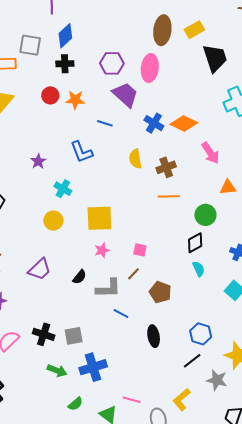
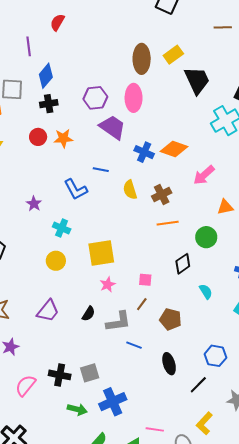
blue line: (105, 123) -> (101, 170), moved
pink arrow: (210, 153) -> (204, 175), turned 90
black diamond: (195, 243) -> (183, 264), moved
black line: (192, 361) -> (198, 385), moved

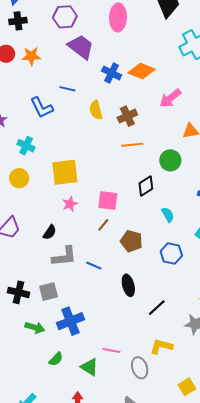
pink ellipse: (134, 98) -> (118, 17), moved
pink square: (145, 280) -> (108, 200), size x1.5
gray L-shape: (118, 322) -> (64, 256), moved
blue hexagon: (215, 356) -> (171, 254), moved
yellow L-shape: (204, 423) -> (161, 346), turned 60

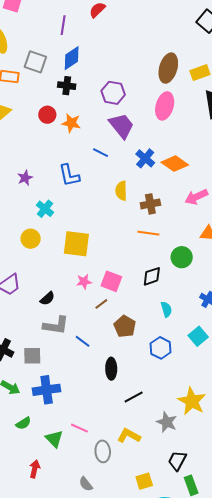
blue line: (67, 89) -> (101, 153), moved
pink star: (70, 204) -> (84, 282), moved

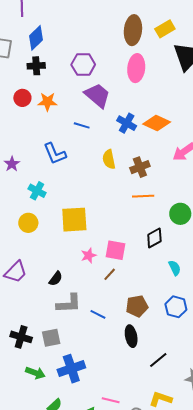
brown pentagon: (125, 326) -> (137, 306), moved, turned -30

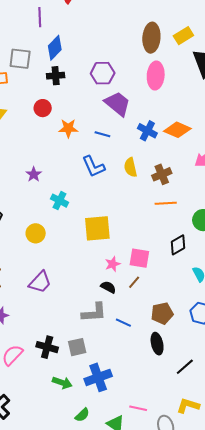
orange star: (47, 102) -> (68, 128), moved
blue L-shape: (55, 154) -> (93, 166), moved
yellow circle: (28, 223) -> (36, 233), moved
black semicircle: (56, 279) -> (108, 287), moved, turned -98

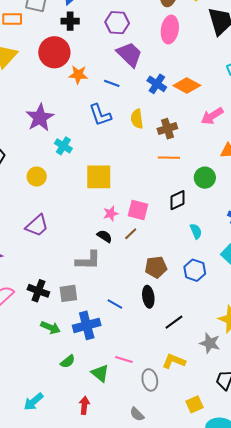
red circle: (43, 108) -> (54, 52), size x1.8
purple star: (34, 174) -> (40, 118), size x1.8
blue line: (123, 323) -> (115, 304), moved

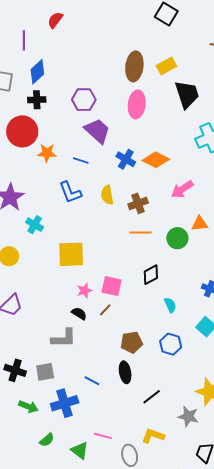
green circle: (205, 178) -> (177, 238), moved

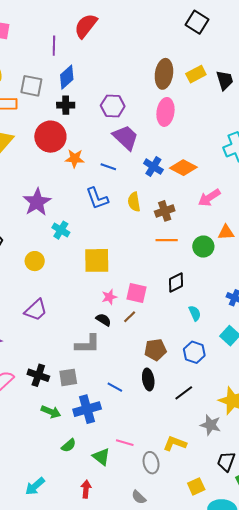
red semicircle: (55, 20) -> (86, 26), size x1.5
black trapezoid: (187, 94) -> (225, 80), moved, size x0.7
black line: (152, 397) -> (184, 393), moved

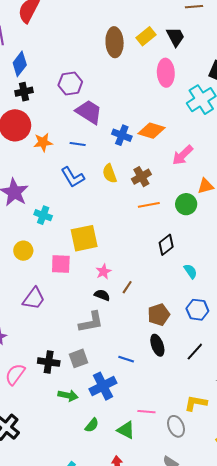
pink ellipse: (165, 112) -> (166, 73), moved
pink square: (137, 293) -> (61, 264), moved

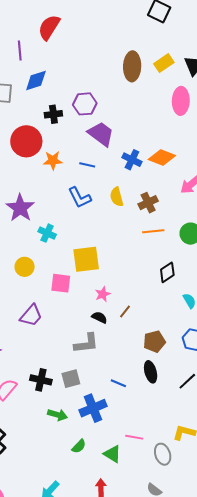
blue diamond: (20, 64) -> (36, 80), turned 30
black cross: (24, 92) -> (53, 114), moved

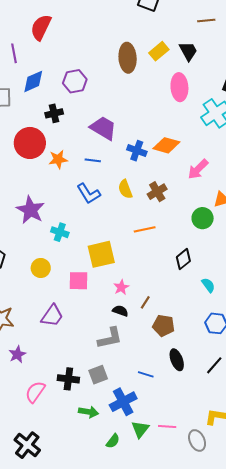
purple hexagon: (85, 104) -> (75, 81), moved
orange line: (153, 231) -> (145, 229), moved
brown pentagon: (154, 341) -> (164, 326), moved, turned 30
green triangle: (112, 454) -> (140, 429), moved, turned 42

